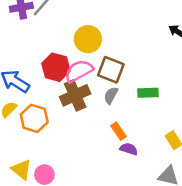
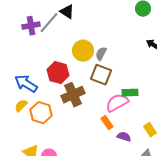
pink semicircle: (79, 71) -> (117, 103), moved
gray semicircle: (111, 95) -> (101, 54), moved
purple semicircle: (129, 149) -> (124, 137), moved

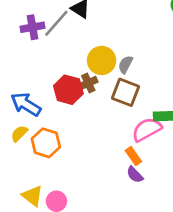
brown cross: (73, 95) -> (88, 83), moved, size x0.6
purple semicircle: (124, 137) -> (135, 175), moved, turned -152

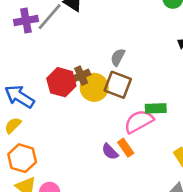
yellow circle: (102, 60) -> (94, 87), moved
orange hexagon: (46, 143) -> (22, 158), moved
purple semicircle: (135, 175) -> (110, 152), moved

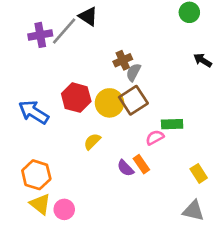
brown cross: (81, 76) -> (123, 60), moved
brown square: (118, 85) -> (133, 100), turned 36
pink semicircle: (139, 121) -> (155, 137), size x0.6
yellow semicircle: (13, 125) -> (92, 141), moved

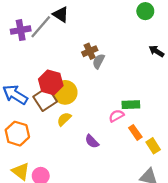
brown square: (133, 100) -> (45, 99), moved
yellow circle: (109, 103) -> (65, 92), moved
orange rectangle: (141, 164) -> (135, 132), moved
orange hexagon: (36, 175) -> (17, 134), moved

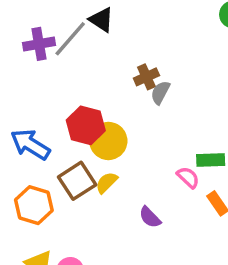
brown square: (45, 99) -> (77, 181), moved
pink semicircle: (116, 116) -> (188, 177), turned 72

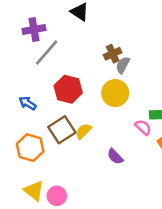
gray line: (70, 39) -> (47, 52), moved
yellow circle: (108, 141) -> (115, 93), moved
blue arrow: (30, 144) -> (28, 103), size x0.6

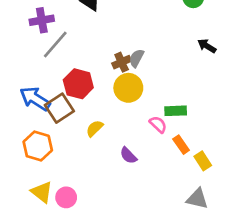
brown cross: (113, 54) -> (122, 62), moved
blue arrow: (28, 103) -> (35, 99), size x1.6
brown square: (62, 130) -> (59, 108), moved

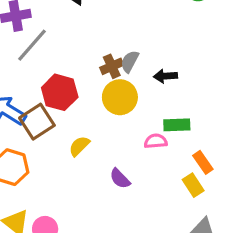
black arrow: (207, 46) -> (165, 76), moved, turned -36
pink semicircle: (158, 124) -> (156, 141), turned -48
orange rectangle: (181, 145) -> (203, 162), moved
yellow rectangle: (203, 161) -> (193, 185), moved

